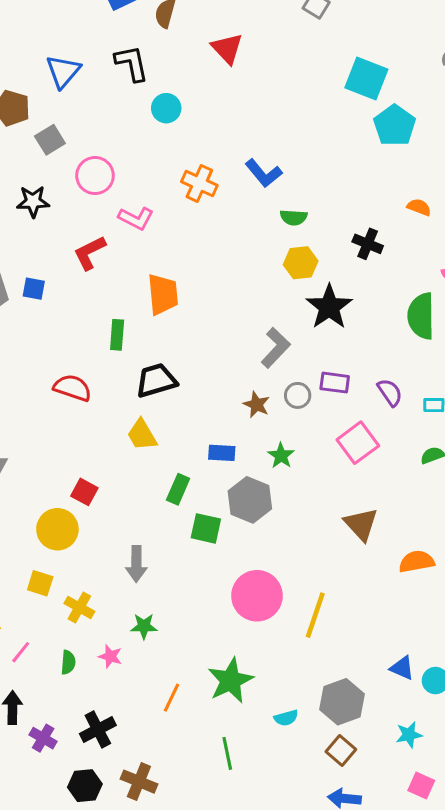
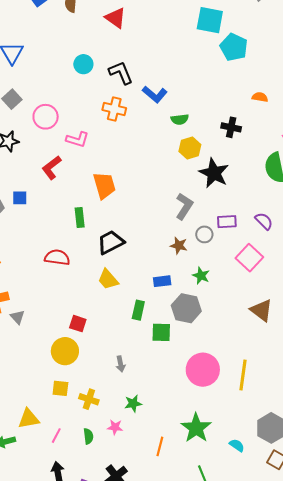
black L-shape: (132, 63) -> (121, 73), moved
gray arrow: (136, 564) -> (120, 364), size x0.7
cyan semicircle: (286, 718) -> (237, 445), turned -119

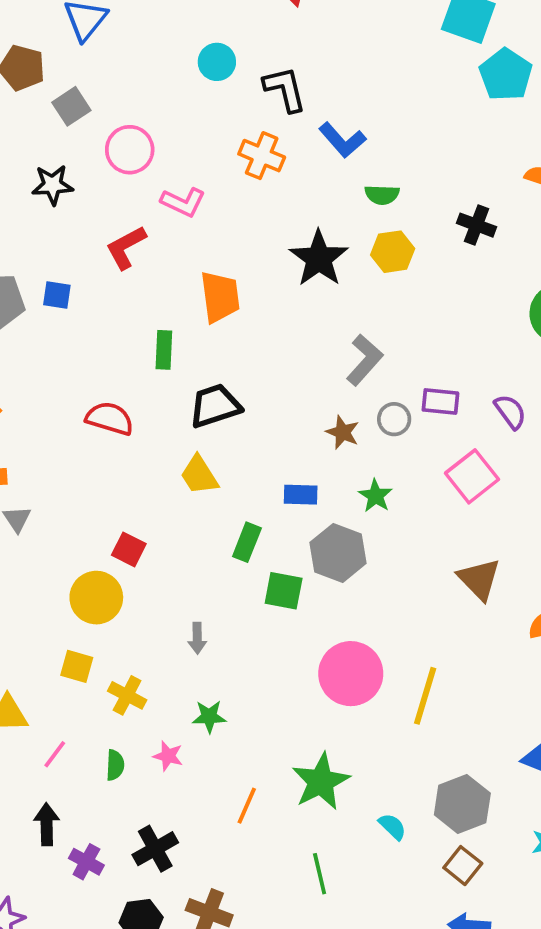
black star: (214, 173) -> (319, 258), moved

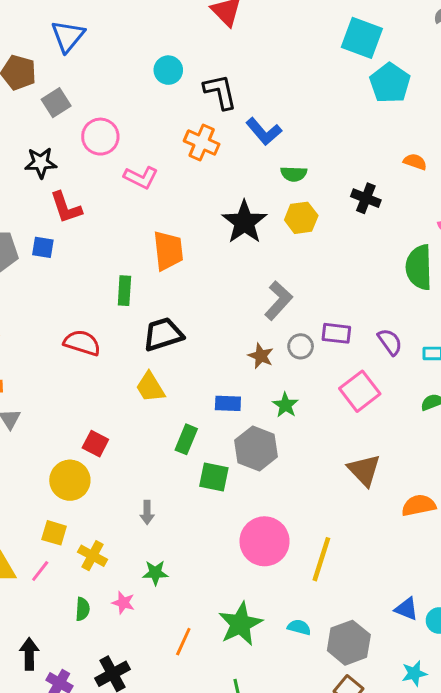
red L-shape: (126, 247) -> (66, 207), moved, turned -81
pink line: (55, 754) -> (40, 571), moved
cyan semicircle: (392, 827) -> (299, 627), moved, turned -30

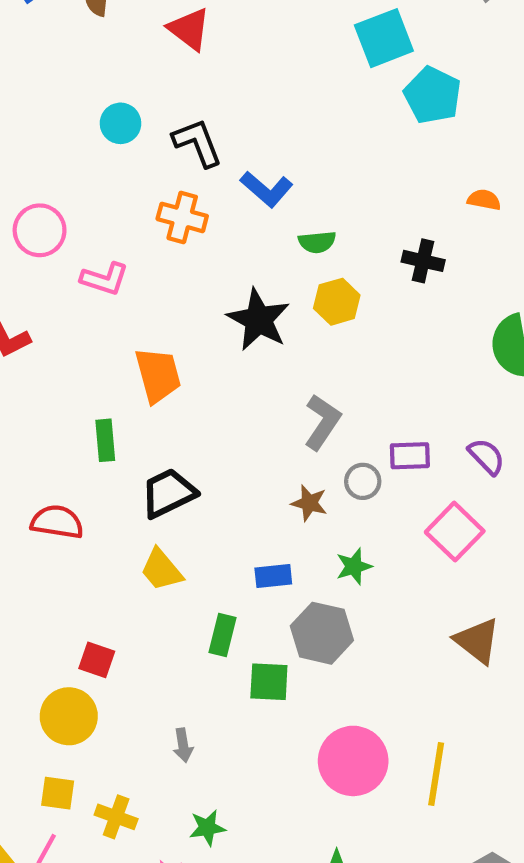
cyan square: (362, 38) -> (384, 38), turned -33
green star: (285, 405) -> (354, 566), turned 30

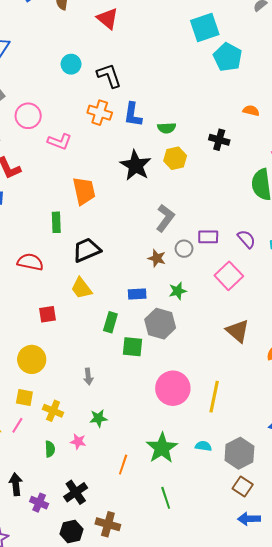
blue L-shape: (267, 189) -> (133, 115), moved, turned 55
red square: (97, 660) -> (47, 314), moved, turned -30

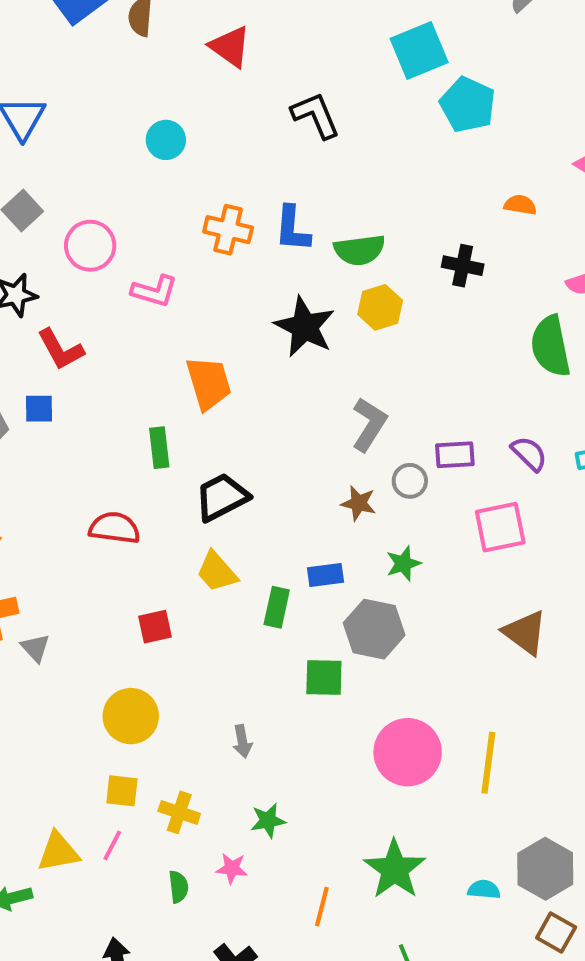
black L-shape: (109, 76) -> (315, 115), moved
green semicircle: (167, 128) -> (360, 250), size x1.4
pink square: (229, 276) -> (500, 527), turned 36
green rectangle: (110, 322) -> (277, 607), moved
cyan semicircle: (203, 446) -> (484, 889), moved

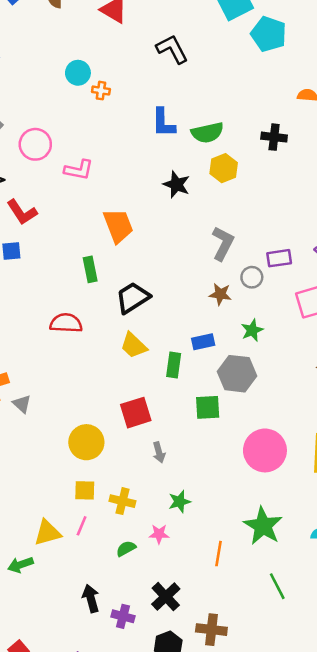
orange cross: (228, 230) -> (101, 91), moved, size x0.6
black star: (305, 327) -> (176, 185), size x0.7
red square: (155, 627) -> (136, 413), moved, size x1.4
green semicircle: (178, 887) -> (126, 549), turned -108

